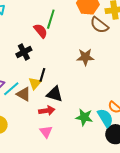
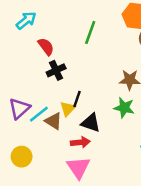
red semicircle: (41, 31) -> (46, 47), moved
green star: (84, 117) -> (124, 108), moved
pink triangle: (46, 132) -> (78, 168), size x1.5

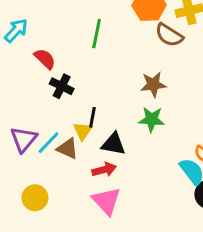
black cross: (56, 70) -> (62, 86), turned -30

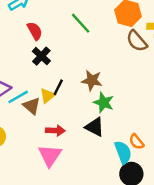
green line: (97, 34) -> (81, 23), turned -70
brown star: (153, 84) -> (92, 80), moved
black triangle: (113, 144) -> (95, 127), moved

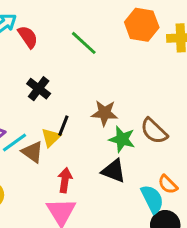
red semicircle: (35, 31) -> (28, 37), moved
brown semicircle: (137, 41) -> (154, 131), moved
red arrow: (55, 131) -> (65, 180), turned -78

